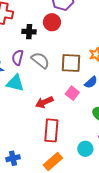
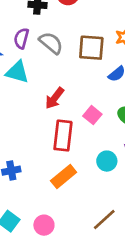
pink square: (72, 93) -> (92, 115), moved
red arrow: (44, 102) -> (55, 98), turned -30

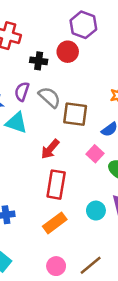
brown square: (91, 48) -> (75, 114), moved
pink square: (92, 115) -> (95, 154), moved
pink circle: (44, 225) -> (56, 266), moved

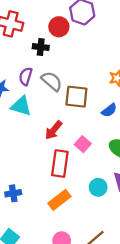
red circle: (68, 52) -> (59, 27), moved
pink square: (95, 154) -> (83, 144), moved

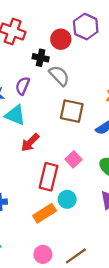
gray semicircle: (52, 81) -> (59, 76), moved
red arrow: (54, 130) -> (30, 142), moved
cyan circle: (98, 187) -> (67, 199), moved

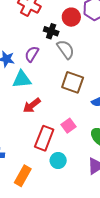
cyan triangle: (15, 115) -> (22, 79), turned -36
orange rectangle: (45, 213) -> (23, 176), moved, turned -36

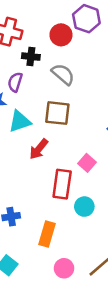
black cross: (51, 31) -> (31, 57), moved
purple semicircle: (32, 54) -> (15, 82), moved
brown square: (73, 82) -> (57, 113), moved

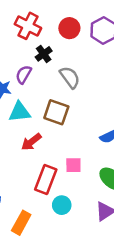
red circle: (61, 35) -> (69, 28), moved
black cross: (31, 57) -> (44, 54), turned 35
pink square: (87, 163) -> (73, 165), turned 35

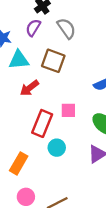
purple semicircle: (24, 74) -> (33, 28), moved

